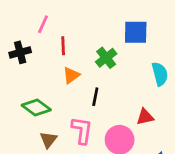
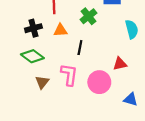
black cross: (20, 52) -> (33, 28), moved
orange triangle: (71, 75) -> (60, 30), turned 32

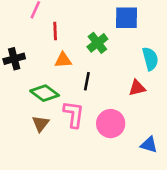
black cross: (33, 28) -> (14, 59), moved
green diamond: (32, 56) -> (45, 93), moved
red triangle: (120, 64) -> (137, 88), moved

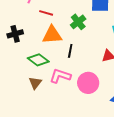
red line: (55, 31) -> (46, 13), turned -72
orange triangle: (63, 60) -> (52, 35), size x1.5
pink L-shape: (74, 114) -> (60, 76), turned -80

